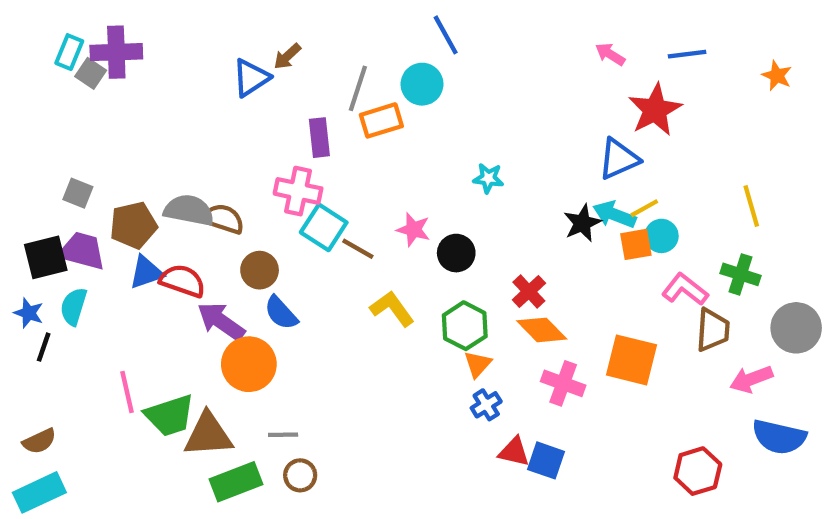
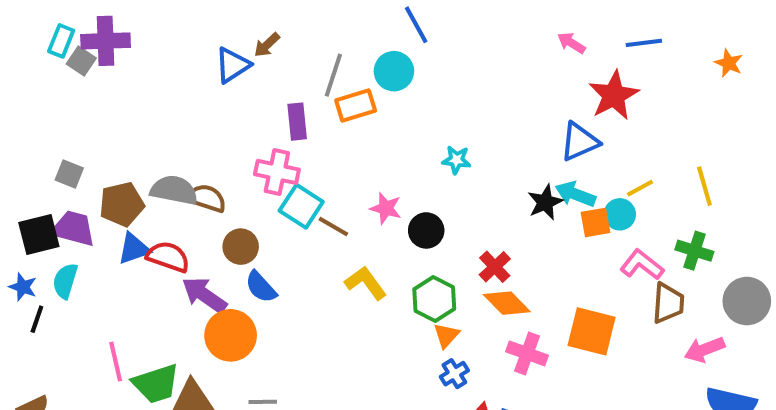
yellow line: (644, 208) -> (640, 188), moved

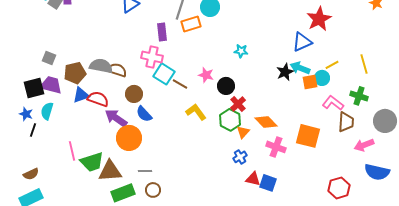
red cross: (495, 267) -> (238, 104), moved
orange triangle: (446, 335) -> (243, 132), moved

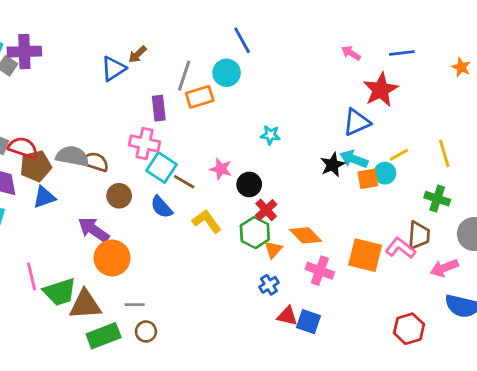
red semicircle: (98, 99) -> (23, 148), moved
pink L-shape: (333, 103) -> (400, 248), moved
blue semicircle: (144, 114) -> (162, 207), moved

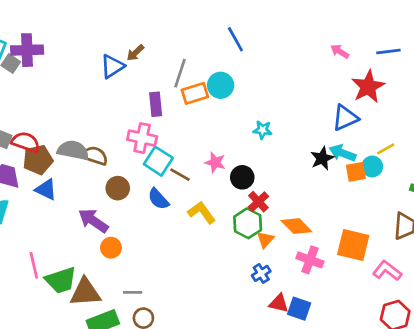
cyan circle: (227, 73) -> (221, 85), moved
blue triangle: (44, 197) -> (46, 190), turned 45
pink L-shape: (400, 248) -> (387, 271), moved
orange circle: (112, 258) -> (111, 248), size x0.6

